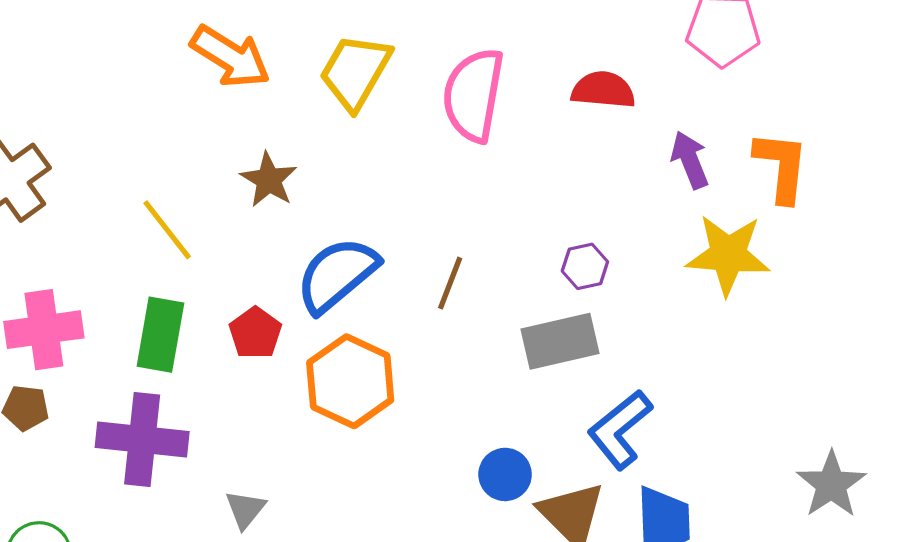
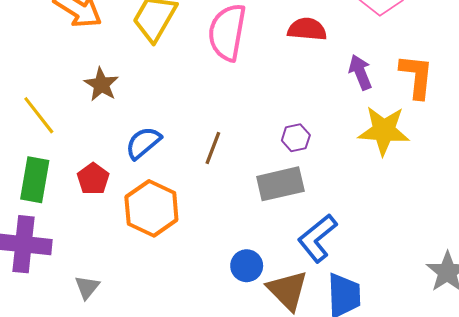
blue semicircle: (337, 275) -> (143, 143), size x0.7

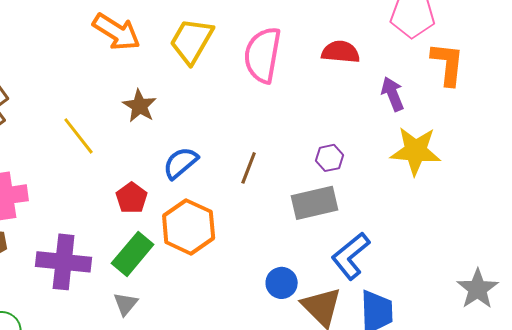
orange L-shape: (417, 76) -> (448, 64), moved
green rectangle: (35, 180) -> (133, 254), moved, turned 30

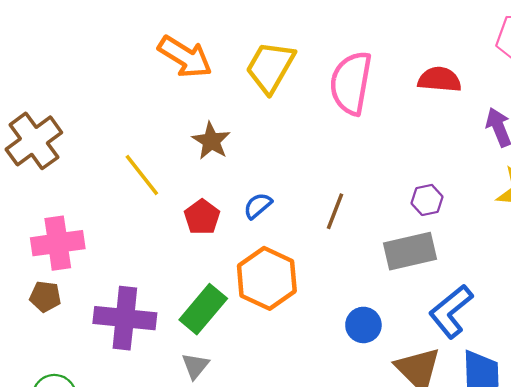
blue semicircle: (181, 163) -> (258, 206), size x0.7
red pentagon: (132, 198) -> (202, 217), moved
blue circle: (282, 283) -> (363, 325), moved

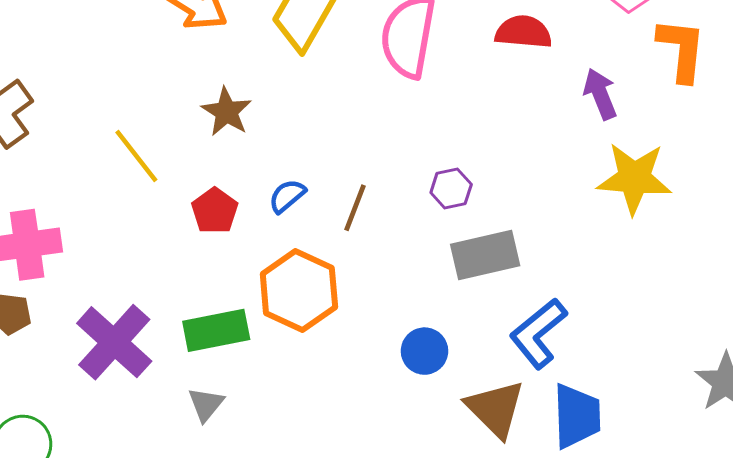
purple hexagon: (427, 200) -> (451, 189), moved
brown line: (335, 211) -> (355, 208), moved
green rectangle: (203, 309) -> (216, 330), turned 39
purple cross: (125, 318) -> (114, 342), turned 36

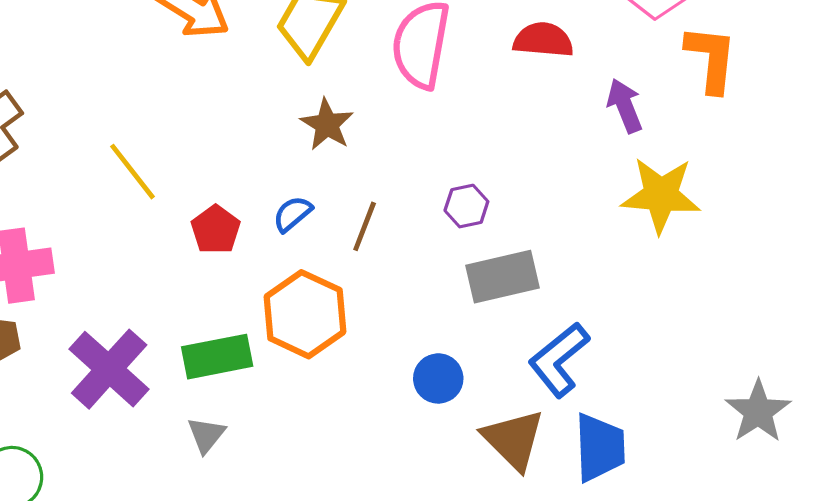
brown star: (227, 112) -> (327, 125), moved

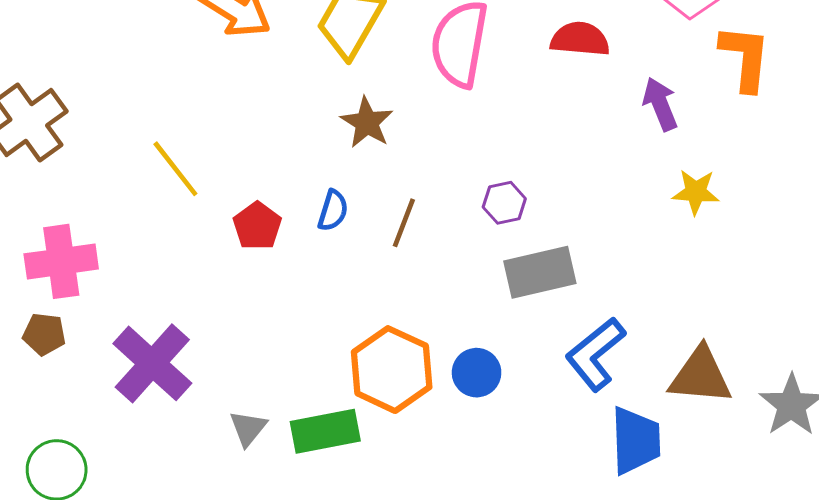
yellow star: (661, 195) -> (696, 192), size x0.6
blue semicircle: (292, 214) -> (333, 211), turned 147
orange hexagon: (305, 314) -> (392, 370), moved
green rectangle: (217, 357) -> (325, 431), moved
brown triangle: (513, 440) -> (700, 376), moved, turned -40

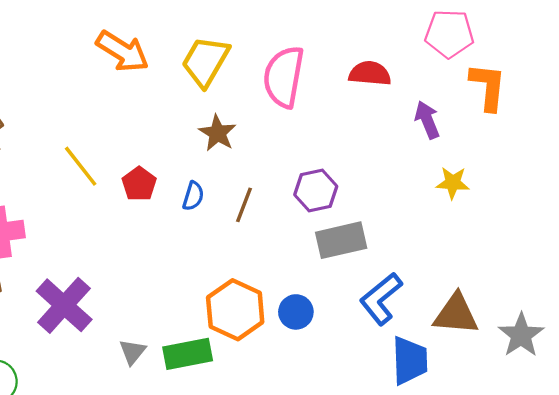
purple hexagon: (504, 203) -> (316, 191), size x1.4
red pentagon: (257, 226) -> (139, 184), moved

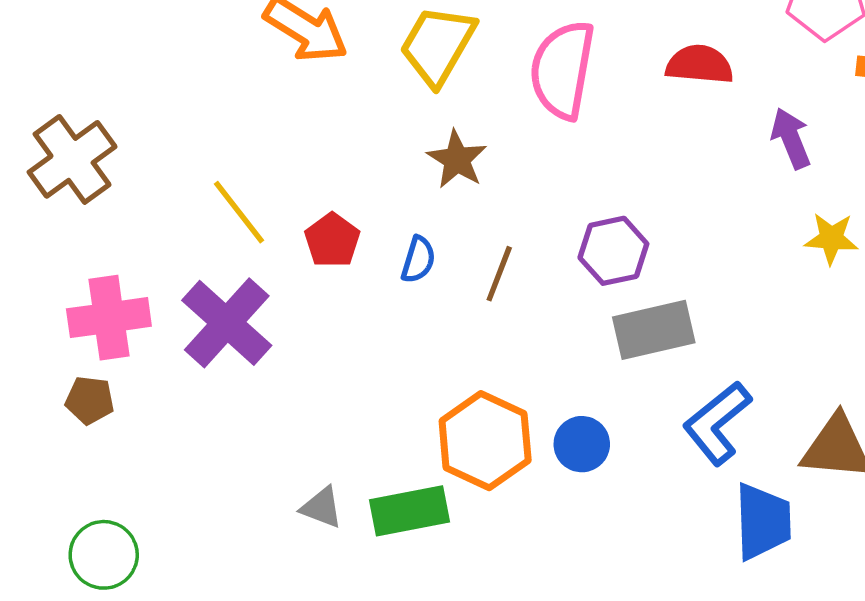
purple cross: (64, 305) -> (227, 323), moved
gray triangle: (133, 352) -> (322, 507), turned -48

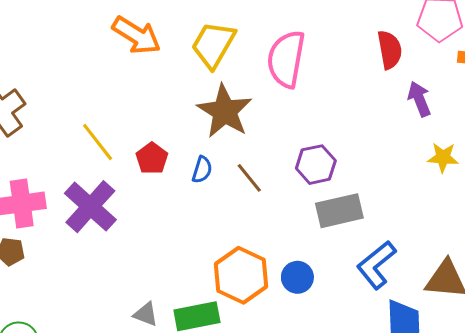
red semicircle: (700, 64) -> (390, 50), moved, turned 75
brown star: (457, 159) -> (225, 111), size x1.6
brown line: (499, 274) -> (249, 178), turned -60

